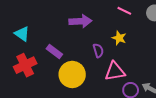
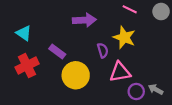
yellow star: (119, 38) -> (124, 37), size x1.5

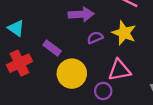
purple semicircle: (103, 50) -> (95, 38), moved, turned -96
purple circle: (136, 91) -> (103, 91), moved

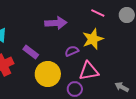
yellow star: (124, 33) -> (93, 39), turned 30
purple semicircle: (95, 38) -> (72, 51), moved

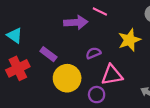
pink line: (98, 13) -> (100, 12), moved
yellow star: (93, 39) -> (129, 40), moved

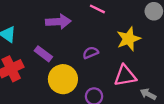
purple arrow: (76, 22) -> (58, 22), moved
pink triangle: (112, 75) -> (125, 76), moved

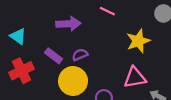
purple semicircle: (91, 53) -> (80, 55), moved

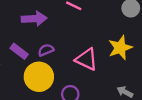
yellow star: (138, 41) -> (120, 48), moved
pink triangle: (135, 78) -> (87, 59), moved, turned 35

